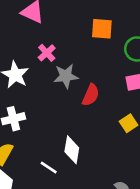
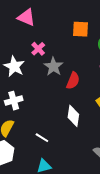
gray star: (66, 76) -> (53, 66), turned -30
white diamond: (72, 150) -> (73, 116), moved

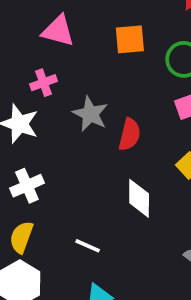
pink triangle: (26, 17) -> (58, 31), moved
pink cross: (38, 49) -> (44, 83), moved, turned 32

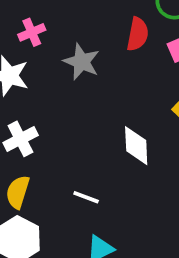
red semicircle: (130, 135) -> (138, 34), moved

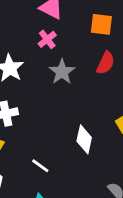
pink cross: (32, 32) -> (47, 39), moved, turned -30

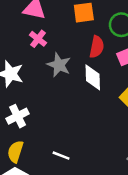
white diamond: (84, 139) -> (93, 77), moved

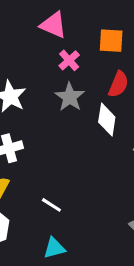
pink cross: (38, 39) -> (69, 60), moved

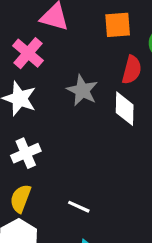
pink cross: (69, 60) -> (28, 53), moved, size x1.4

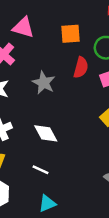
white diamond: (125, 109) -> (46, 133), moved, turned -30

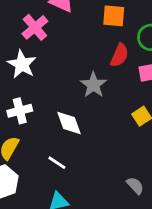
gray star: (44, 83) -> (93, 85), moved

